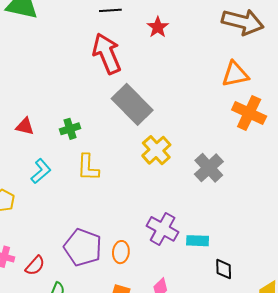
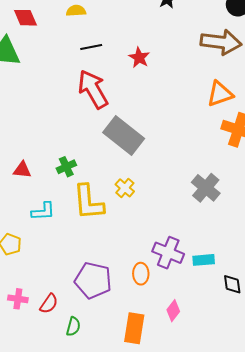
yellow cross: (156, 150) -> (125, 188), moved, size x0.7
yellow L-shape: (88, 167) -> (88, 202), size x1.4
cyan L-shape: (41, 171) -> (43, 211), turned 45
orange ellipse: (121, 252) -> (141, 274), moved

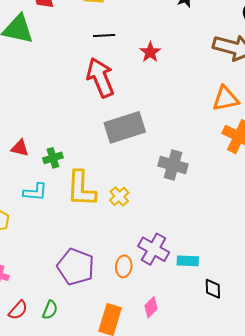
gray rectangle: (124, 136) -> (125, 127), turned -63
green cross: (66, 167) -> (53, 158), moved
yellow cross: (125, 188) -> (119, 196), moved
gray cross: (206, 188) -> (173, 165), moved, turned -32
red semicircle: (49, 304) -> (18, 310), moved

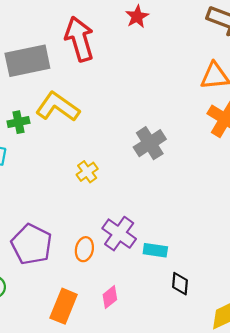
gray rectangle: (125, 127) -> (27, 61), moved
gray cross: (173, 165) -> (150, 143), turned 36
yellow L-shape: (81, 189) -> (58, 107), moved, turned 117

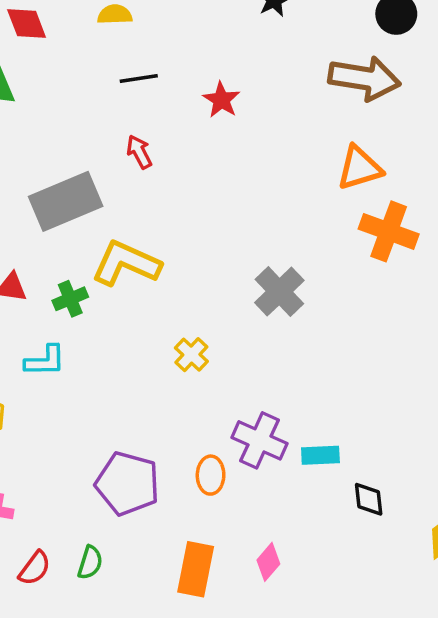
red arrow: (79, 39) -> (139, 152), size x0.5
pink diamond: (110, 297) -> (268, 562), moved

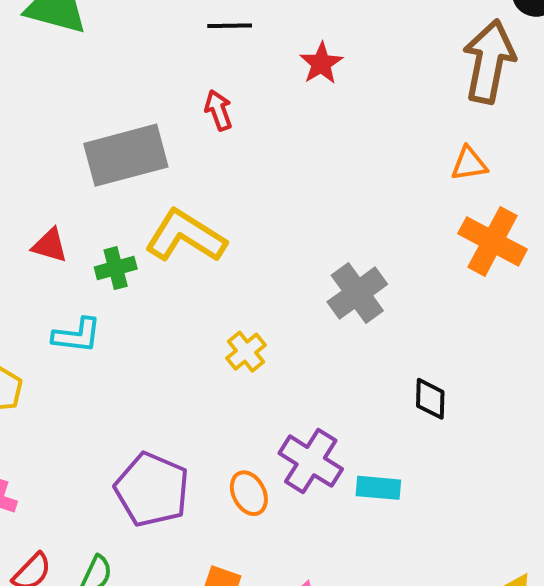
brown arrow: (364, 78) -> (489, 61), turned -96
orange triangle: (359, 168) -> (469, 164), size x0.7
orange ellipse: (211, 475) -> (249, 493), turned -36
black diamond: (369, 499) -> (430, 399), moved

